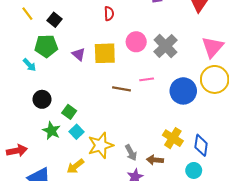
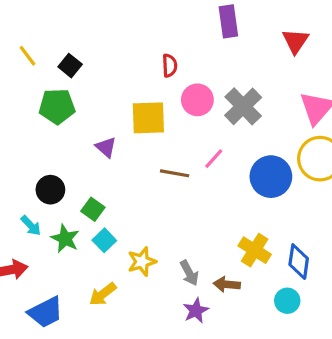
red semicircle: (109, 14) -> (170, 66), moved
purple triangle: (79, 54) -> (106, 147), moved
cyan arrow: (29, 65) -> (31, 226), moved
pink line: (147, 79) -> (214, 159), turned -40
yellow star: (101, 145) -> (142, 262), size x0.7

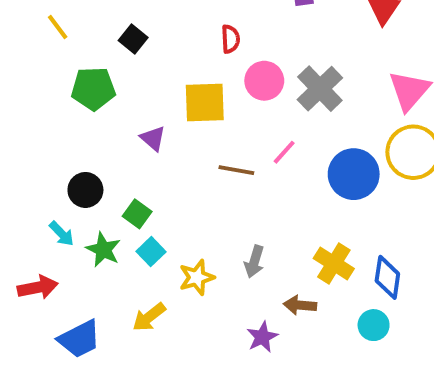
black square: (70, 66) -> (133, 39), moved
gray arrow: (189, 273) -> (254, 262), moved, turned 45

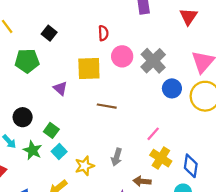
pink line: (284, 152) -> (153, 134), moved
blue circle: (354, 174) -> (172, 88), moved, size x0.7

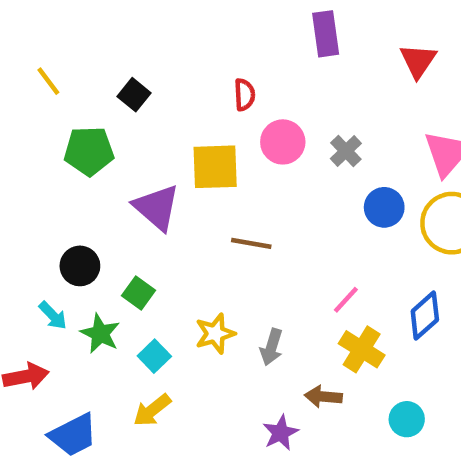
gray cross: (153, 61) -> (346, 151), size x0.6
purple triangle: (60, 88) -> (157, 207), size x1.6
cyan square: (59, 151) -> (154, 356), moved
yellow star: (85, 166) -> (215, 334), moved
blue diamond: (191, 166) -> (425, 316), moved, turned 40

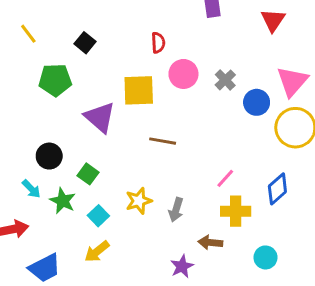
blue circle: (384, 207) -> (257, 102), moved
yellow cross: (362, 349) -> (236, 211), turned -32

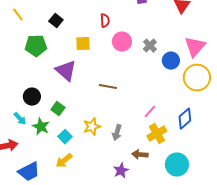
yellow square: (139, 90) -> (83, 44), moved, size x0.7
yellow cross: (236, 211) -> (157, 134), turned -30
cyan circle: (266, 257) -> (177, 165), size x1.5

